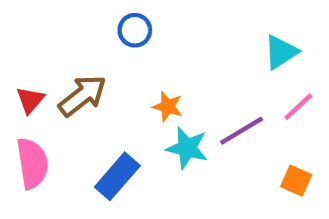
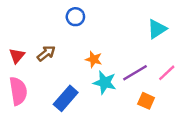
brown arrow: (82, 96) -> (46, 53), size x0.7
pink line: (298, 107) -> (167, 73), moved
orange square: (296, 181) -> (146, 101), moved

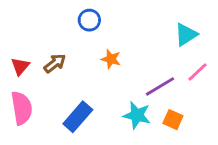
orange star: (94, 59) -> (111, 59), moved
pink line: (167, 73) -> (197, 72), moved
cyan star: (105, 83) -> (137, 115), moved

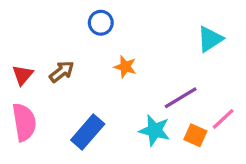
pink line: (197, 72) -> (223, 119), moved

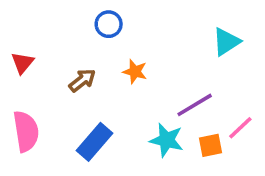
brown arrow: (62, 72) -> (82, 80), moved
red triangle: (23, 75) -> (22, 63), moved
orange square: (195, 135) -> (210, 145), turned -35

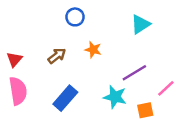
cyan triangle: (226, 42) -> (140, 24), moved
red triangle: (22, 63) -> (14, 59), moved
orange square: (210, 145) -> (145, 110), moved

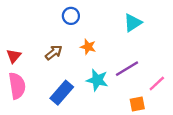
cyan star: (115, 97) -> (97, 80), moved

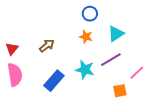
blue circle: (71, 16) -> (90, 14), moved
cyan triangle: (133, 23) -> (116, 34), moved
orange star: (88, 47) -> (86, 37), moved

